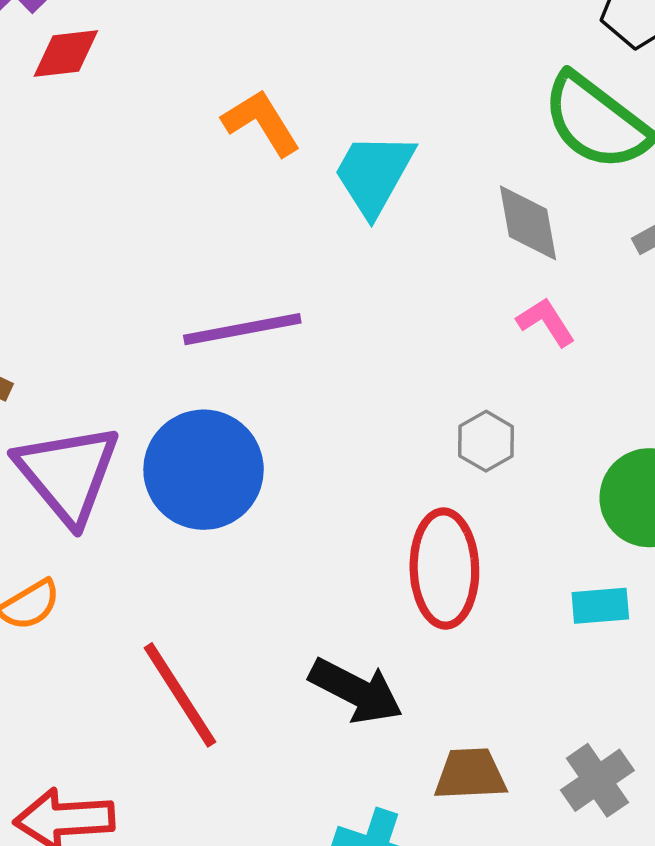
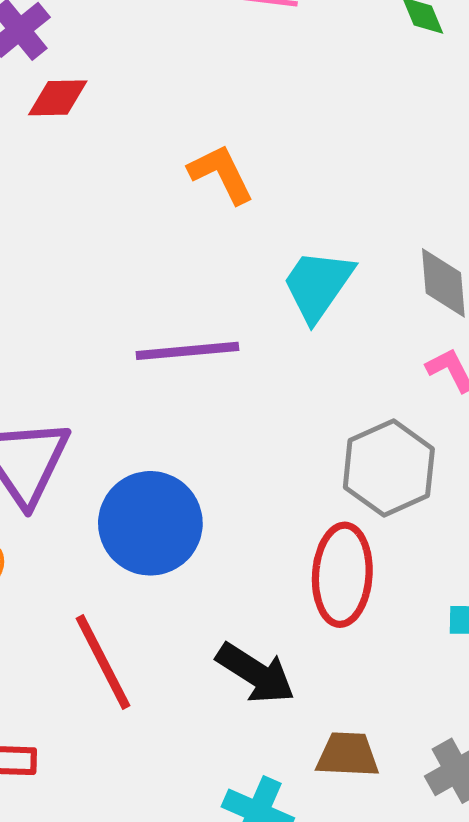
cyan trapezoid: (374, 174) -> (318, 285), moved
gray hexagon: (486, 441) -> (389, 468), size x1.8
blue circle: (204, 470) -> (150, 523), moved

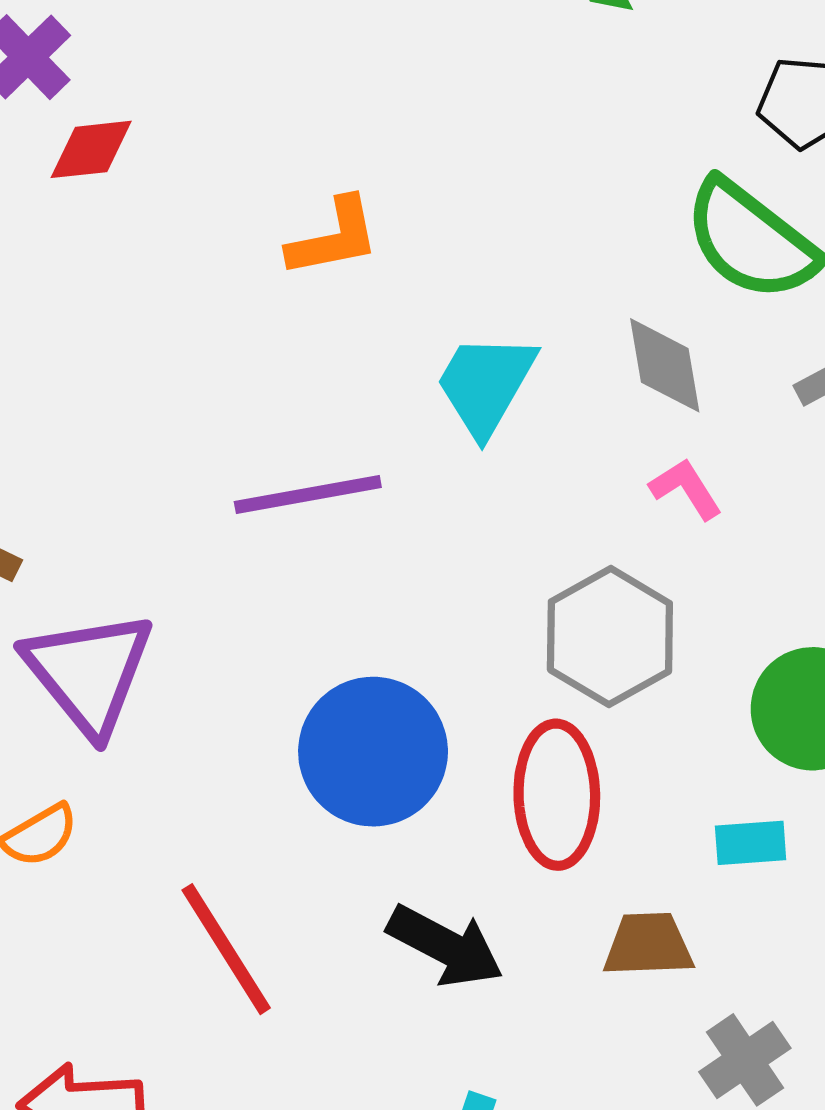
orange L-shape: (221, 174) -> (334, 238), turned 110
blue circle: (150, 523) -> (373, 752), moved
brown trapezoid: (348, 755) -> (648, 945), moved

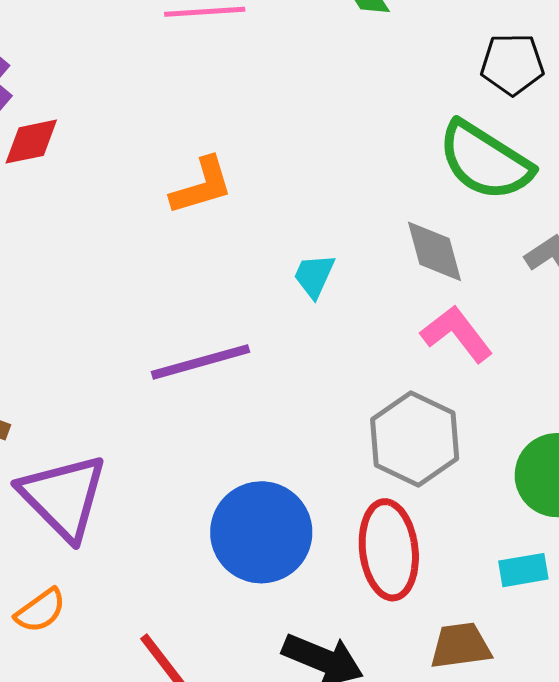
cyan trapezoid: (486, 384) -> (314, 276), size x0.6
pink L-shape: (686, 489) -> (457, 334), size x1.4

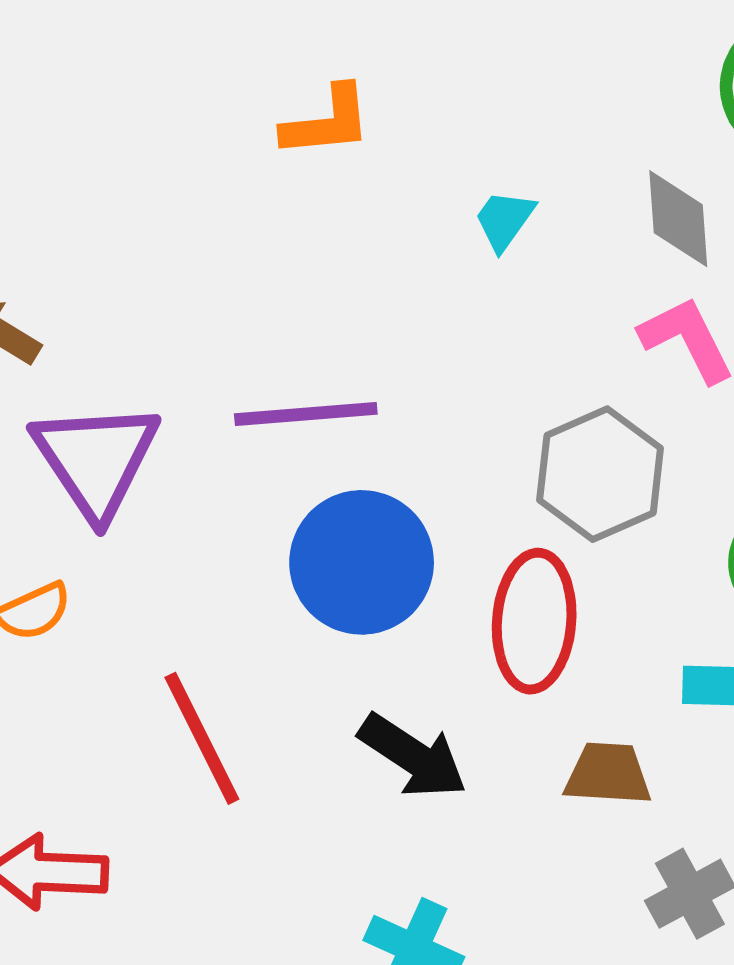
orange L-shape: (202, 186) -> (327, 122), moved
purple line: (200, 362) -> (306, 414), moved

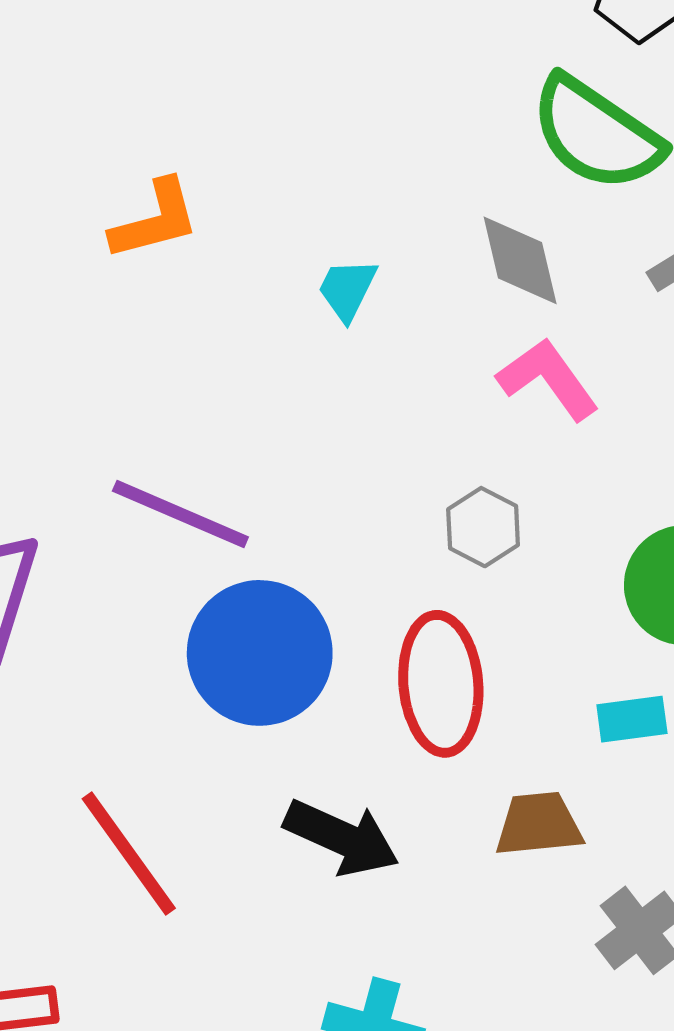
purple line: (306, 414) -> (180, 514), turned 37
gray hexagon: (600, 474) -> (483, 527), size x0.6

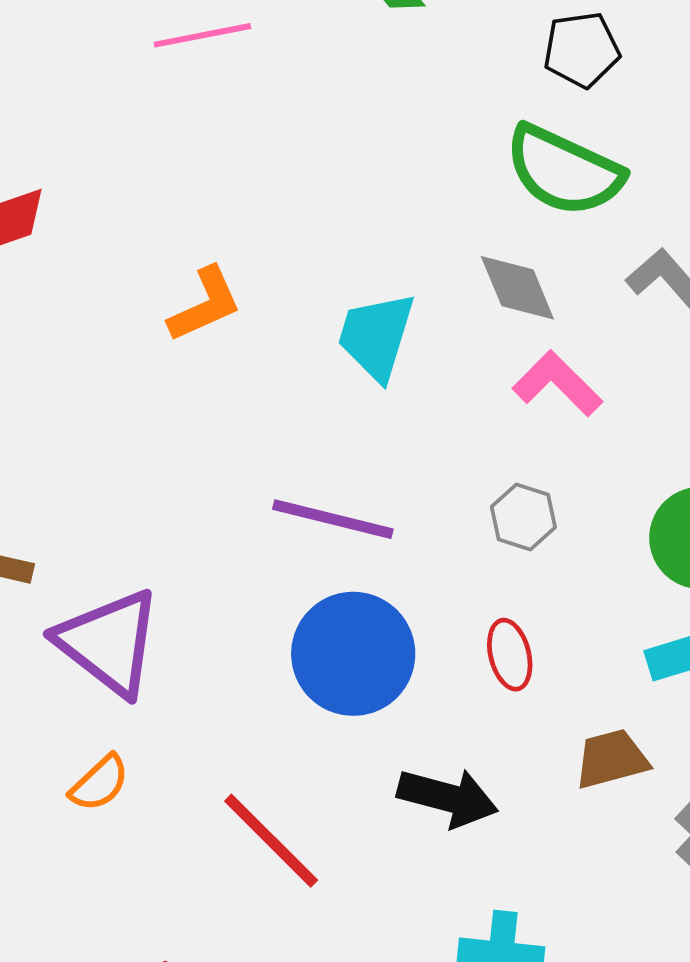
cyan trapezoid: (347, 289) -> (376, 336), size x1.6
purple line: (180, 514) -> (333, 519), moved
red ellipse: (441, 684) -> (510, 655), size x0.6

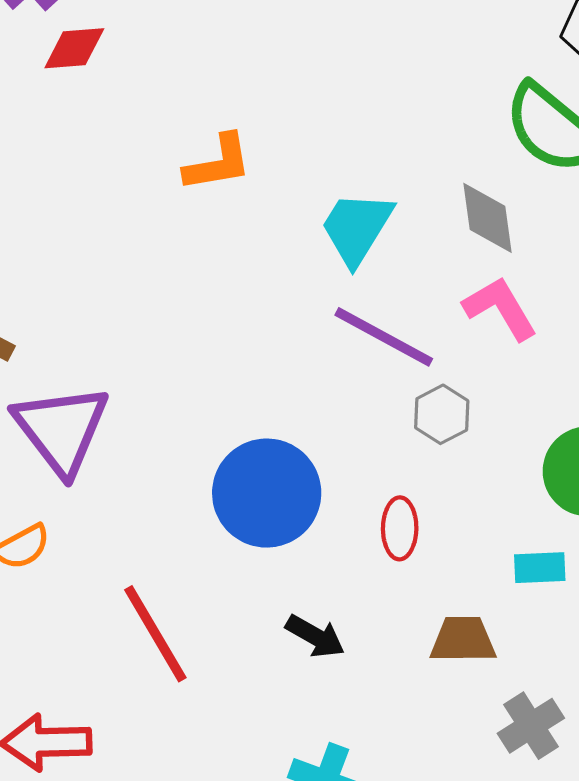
purple line: (333, 519) -> (384, 337), moved
black arrow: (448, 798) -> (315, 636), size x0.7

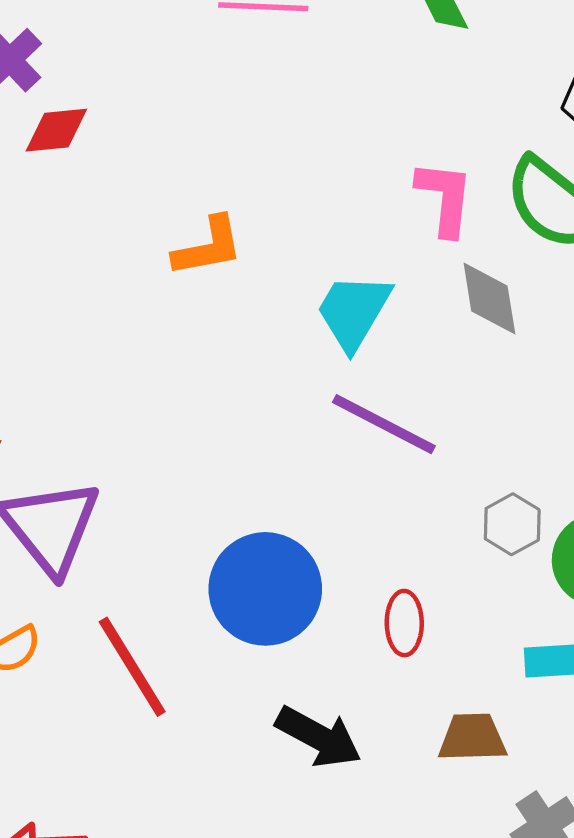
pink L-shape: (500, 308) -> (445, 198), moved, turned 38
gray hexagon: (442, 414) -> (512, 524), moved
red line: (155, 634) -> (132, 667), moved
black arrow: (315, 636) -> (319, 737), size x1.4

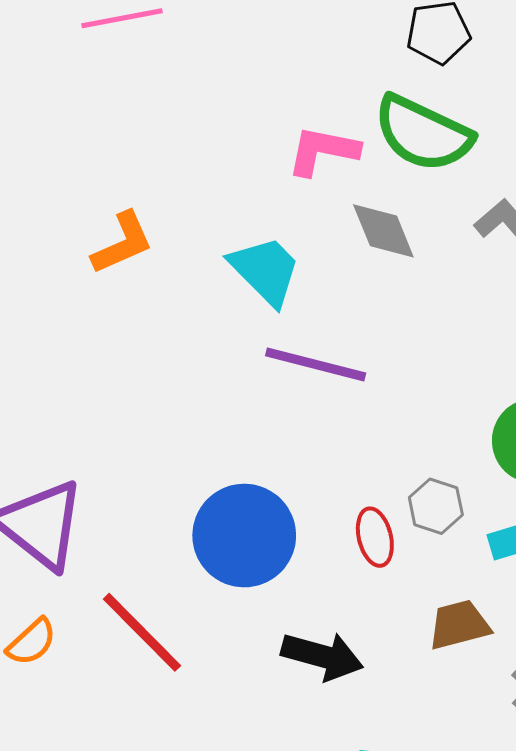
pink L-shape: (445, 198) -> (323, 151), turned -72
cyan trapezoid: (354, 311) -> (265, 270), turned 118
gray hexagon: (512, 524) -> (436, 506), moved

